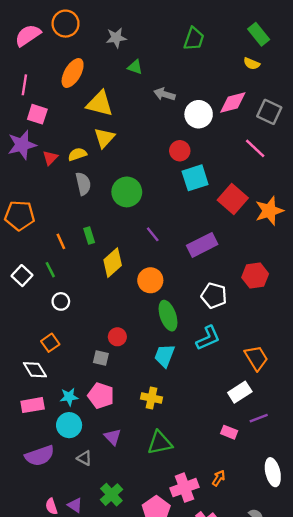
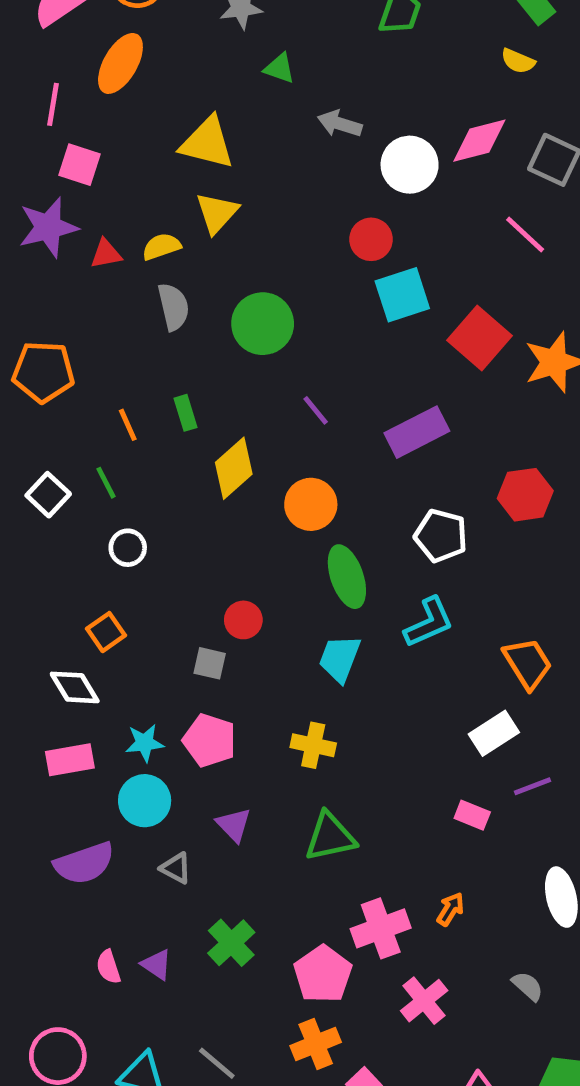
orange ellipse: (73, 73) -> (120, 63), moved
red triangle: (50, 158) -> (106, 254), turned 35

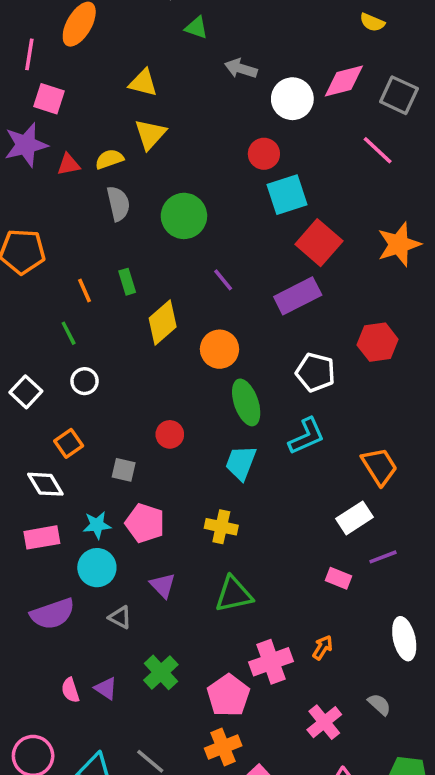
yellow triangle: (207, 143) -> (143, 83), size x0.7
red square: (479, 338) -> (319, 243), moved
white square: (48, 495) -> (26, 392), moved
gray square: (210, 663) -> (124, 470), moved
pink cross: (424, 1001) -> (324, 722), moved

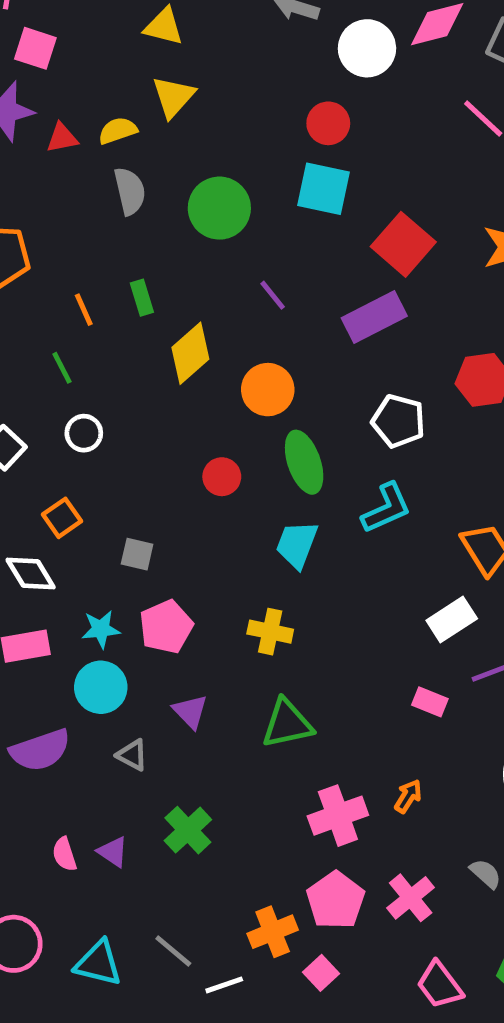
cyan square: (287, 195) -> (323, 189), moved, turned 30
red circle: (170, 434) -> (222, 477), moved
pink pentagon: (145, 523) -> (166, 627), turned 30
pink pentagon: (228, 695) -> (336, 900), moved

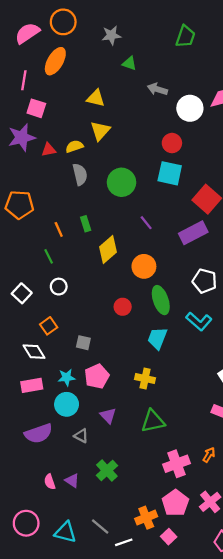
cyan L-shape: (386, 508) -> (199, 321), turned 65

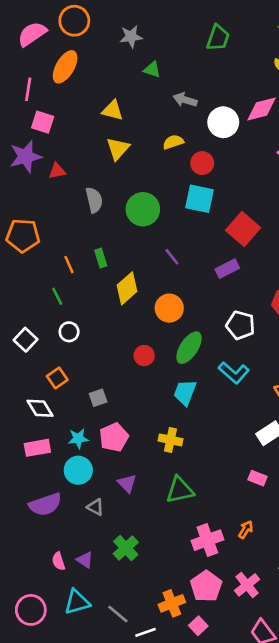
yellow semicircle: (74, 146) -> (173, 142), moved
purple rectangle: (193, 233) -> (227, 269), size x0.7
green ellipse: (161, 300) -> (189, 348), turned 52
gray square: (83, 343) -> (98, 398), turned -32
cyan triangle: (65, 532) -> (77, 602), moved, turned -30

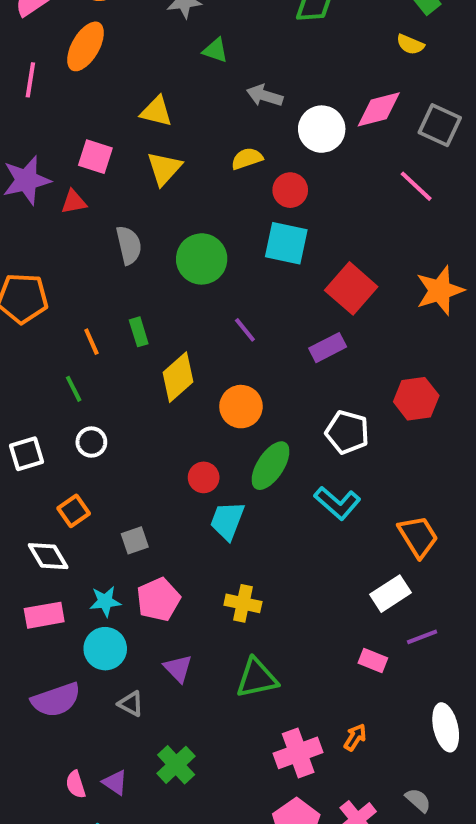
pink square: (43, 122) -> (95, 157), moved
white square: (26, 340) -> (26, 454), turned 30
cyan trapezoid: (185, 392) -> (227, 521), moved

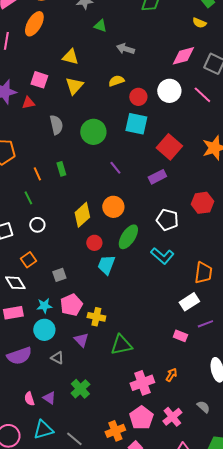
white circle: (322, 129) -> (169, 91), moved
yellow diamond: (178, 377) -> (82, 215), moved
orange trapezoid: (418, 536) -> (203, 273), turned 40
yellow cross: (243, 603) -> (96, 317), moved

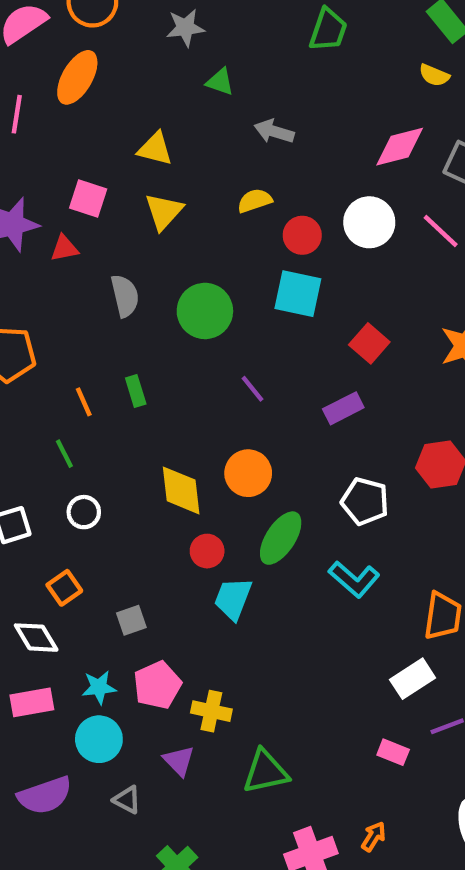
red square: (169, 147) -> (369, 343), size x0.7
yellow diamond: (82, 215) -> (181, 490), turned -55

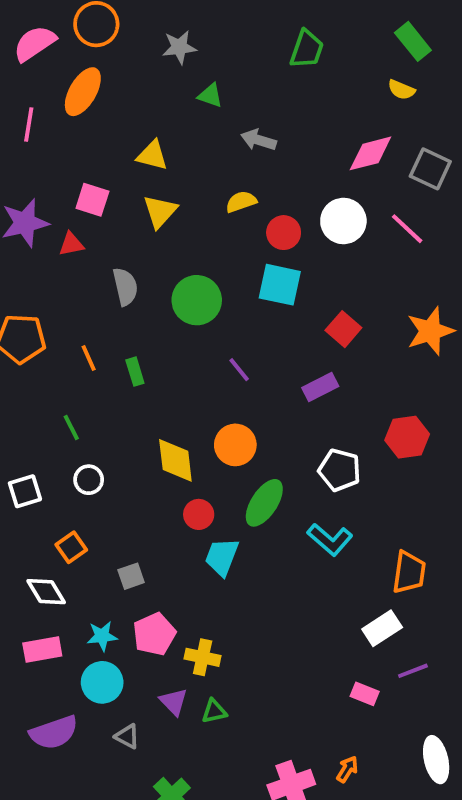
orange line: (84, 402) -> (89, 358), moved
green triangle: (265, 772) -> (214, 711), moved, size x0.6

